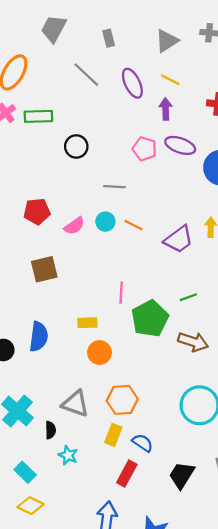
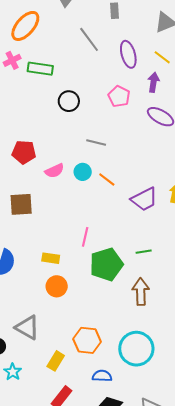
pink pentagon: (145, 149) -> (119, 96), moved
brown arrow: (193, 342) -> (141, 292), turned -120
orange hexagon: (122, 400) -> (87, 340), moved
blue semicircle: (143, 443) -> (102, 376), moved, turned -42

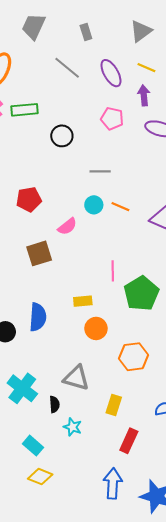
pink semicircle: (54, 171) -> (67, 226), moved
orange hexagon: (87, 340) -> (134, 357), moved

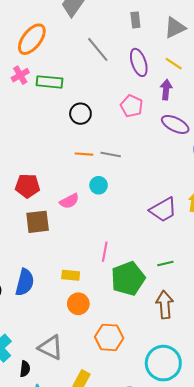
gray rectangle: (86, 32) -> (135, 20), moved
red pentagon: (29, 199) -> (27, 186), moved
orange line: (120, 207) -> (84, 154), moved, turned -30

